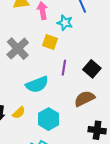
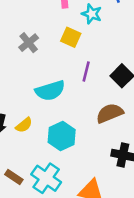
gray cross: (18, 49) -> (29, 43), size x0.7

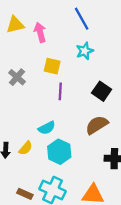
cyan star: (92, 14) -> (85, 51), moved, turned -30
purple line: (86, 72) -> (60, 91), moved
cyan semicircle: (50, 91) -> (47, 128), moved, size x0.7

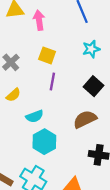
cyan star: (85, 51) -> (91, 49), moved
yellow semicircle: (26, 148) -> (13, 95), moved

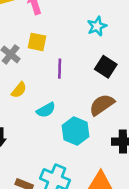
yellow square: (47, 55) -> (37, 42), moved
cyan hexagon: (44, 142) -> (76, 131), moved

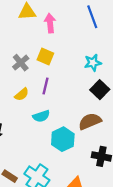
cyan star: (97, 26) -> (93, 63), moved
purple line: (60, 69) -> (46, 86), moved

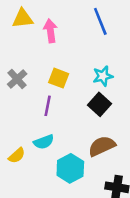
yellow square: (45, 56) -> (59, 78), moved
black square: (100, 90) -> (100, 104), moved
yellow semicircle: (22, 94) -> (17, 156), moved

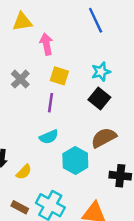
pink arrow: (50, 31) -> (46, 44), moved
yellow semicircle: (17, 156) -> (24, 172), moved

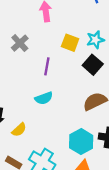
yellow square: (59, 76) -> (70, 43), moved
cyan hexagon: (75, 160) -> (81, 142), moved

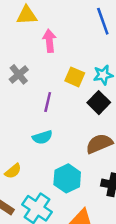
cyan hexagon: (81, 142) -> (67, 178), moved

